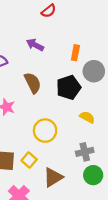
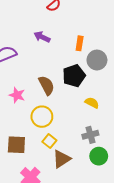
brown semicircle: (33, 83) -> (47, 85), moved
yellow circle: (45, 131) -> (42, 117), moved
yellow square: (29, 160) -> (49, 141), moved

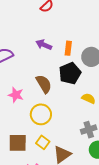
purple arrow: (42, 37) -> (44, 45), moved
orange rectangle: (80, 43) -> (68, 48), moved
yellow square: (49, 141) -> (43, 142), moved

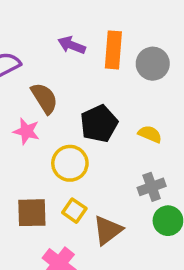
orange rectangle: (68, 48) -> (113, 50), size x1.5
black pentagon: (70, 73) -> (99, 124), moved
brown semicircle: (44, 84) -> (44, 98), moved

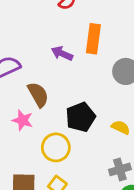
orange rectangle: (113, 50) -> (93, 39), moved

